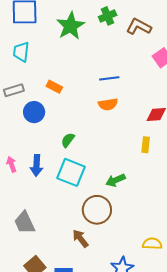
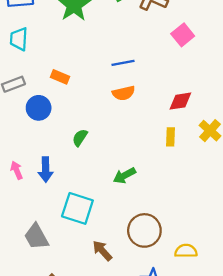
cyan square: (71, 172) -> (77, 208), moved
green arrow: (116, 180) -> (124, 176), moved
brown circle: (97, 210) -> (144, 230), moved

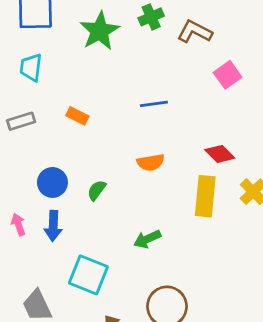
orange semicircle: (124, 93) -> (151, 162), moved
red diamond: (180, 101) -> (220, 154), turned 50
blue circle: (39, 108) -> (52, 182), moved
yellow rectangle: (170, 137) -> (205, 196), size x1.8

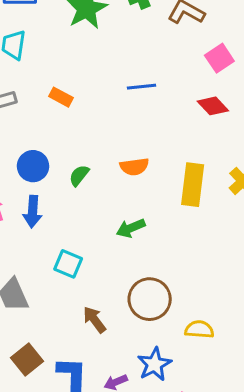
red diamond: (220, 154) -> (213, 106), moved
orange semicircle: (151, 162) -> (134, 167), moved
cyan square: (88, 275) -> (68, 264), size x0.7

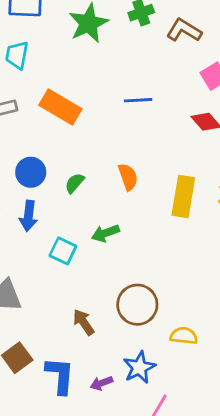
orange rectangle: (61, 97) -> (60, 107), size x1.8
orange semicircle: (134, 167) -> (128, 177), turned -104
green arrow: (131, 228) -> (105, 233), moved
cyan square: (68, 264) -> (63, 251), moved

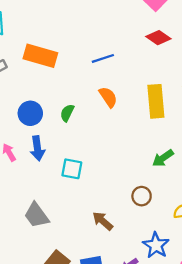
blue line: (138, 100) -> (103, 58), moved
green arrow: (105, 233) -> (163, 158), moved
brown circle: (137, 305) -> (142, 196), size x0.6

